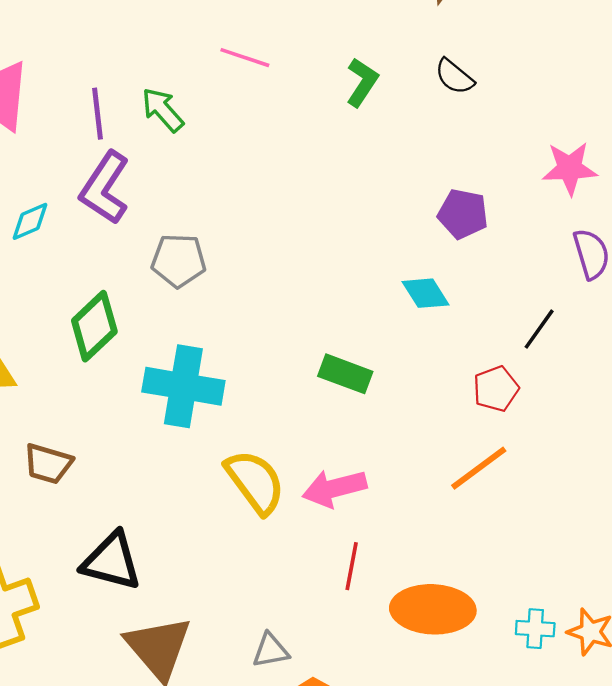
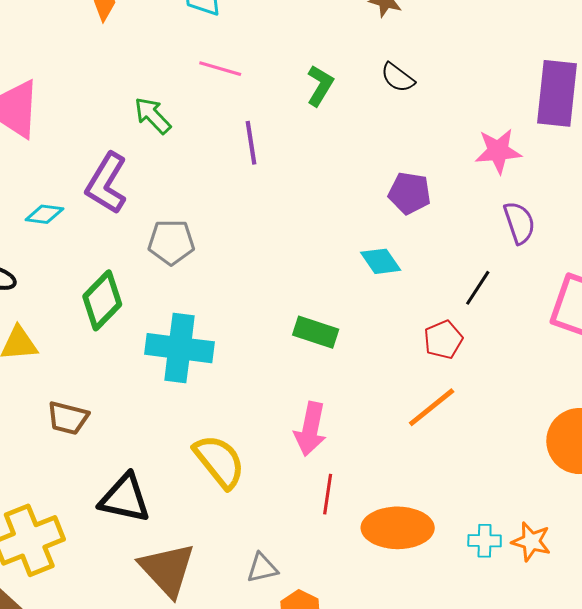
purple line: (98, 114) -> (251, 143), moved
cyan diamond: (30, 221) -> (44, 214), turned 33
yellow semicircle: (255, 482) -> (219, 461), moved
pink arrow: (334, 488) -> (310, 429), turned -62

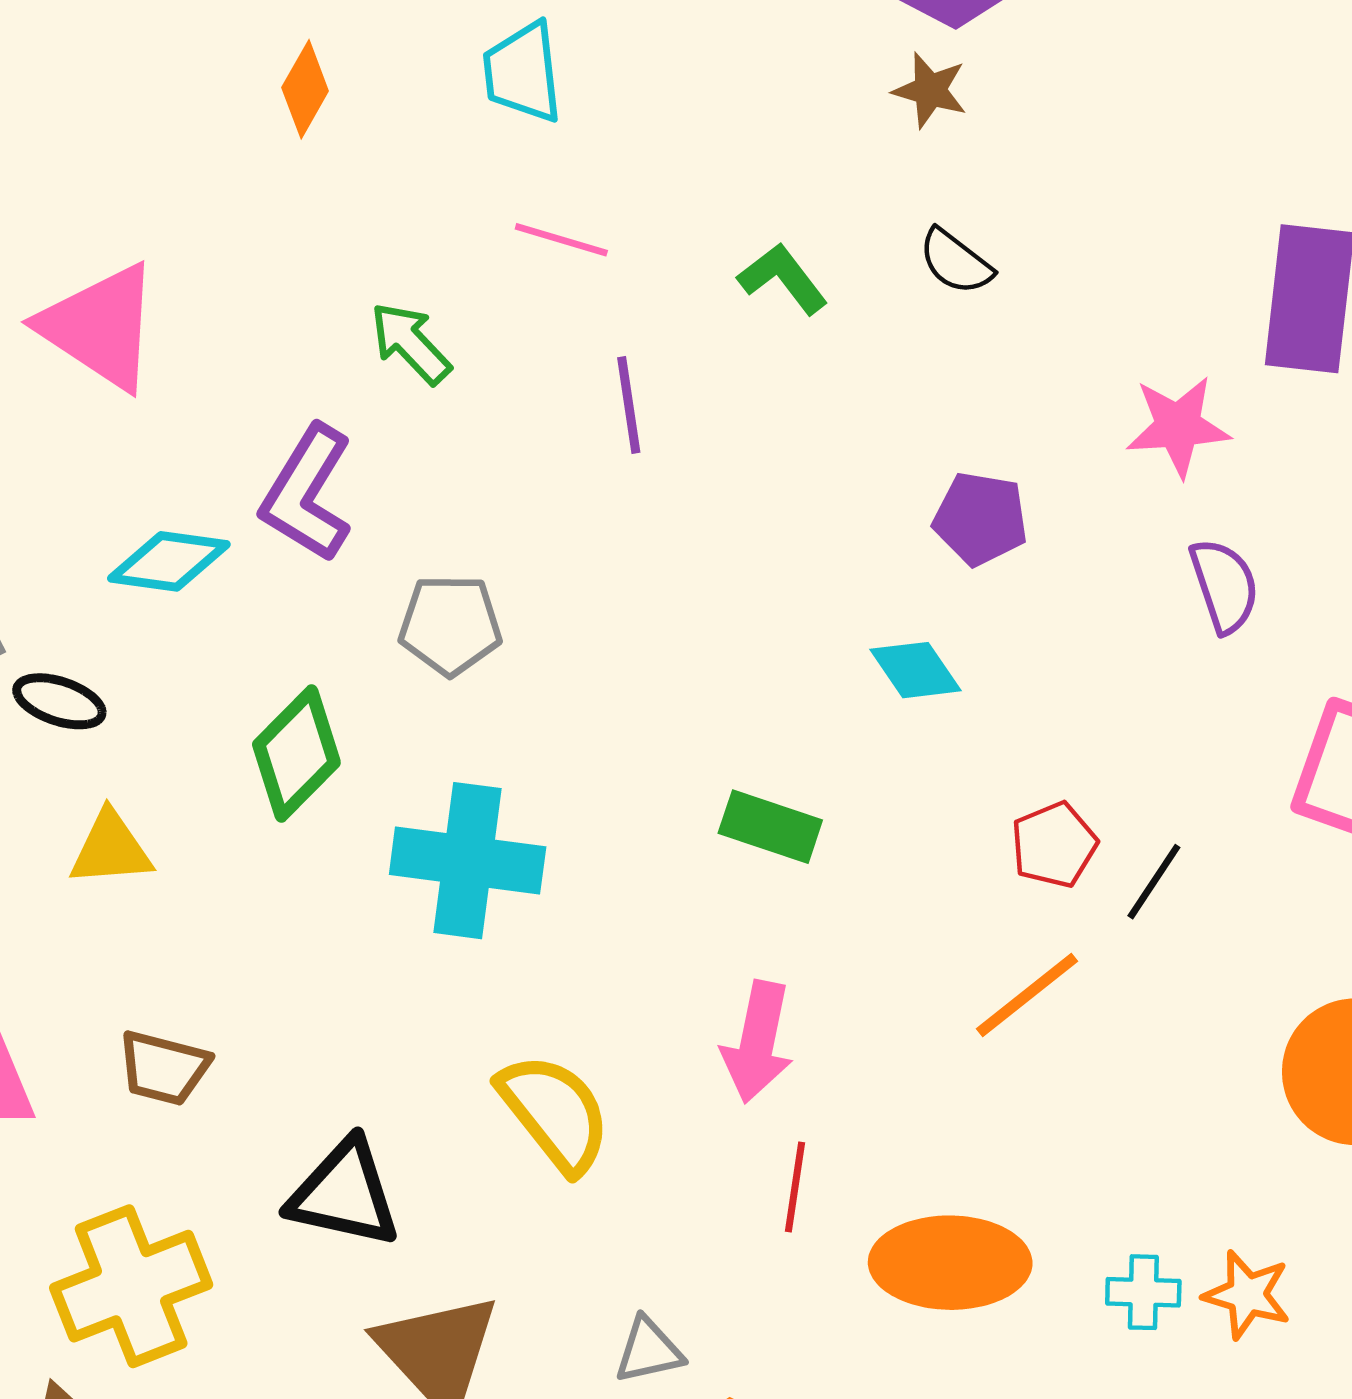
green L-shape: (320, 86) -> (783, 279), turned -69
cyan diamond: (44, 214) -> (169, 561), size x1.4
black line: (478, 288) -> (1154, 882), moved
brown trapezoid: (68, 418) -> (164, 1068), moved

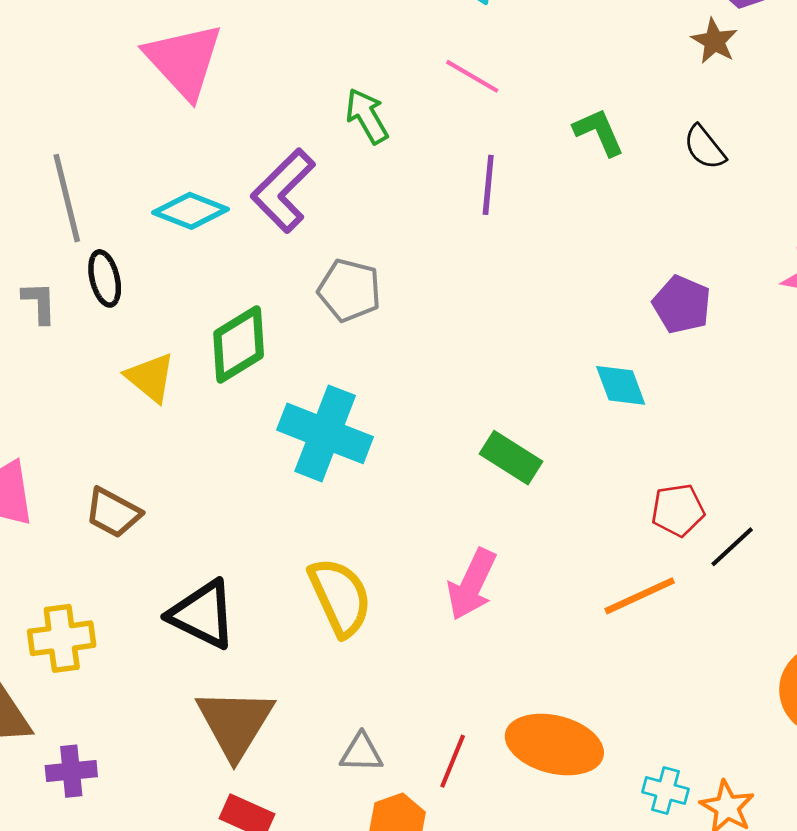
black ellipse: (59, 701) -> (105, 278), turned 44
yellow triangle: (111, 849) -> (150, 377), moved, turned 30
red line: (795, 1187) -> (453, 761), moved
yellow cross: (131, 1286) -> (62, 638), size x0.7

